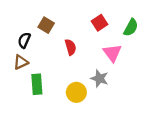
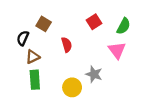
pink triangle: (112, 53) -> (117, 50), moved
brown triangle: (21, 62) -> (33, 57), moved

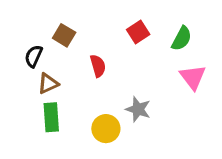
pink triangle: (117, 50) -> (193, 77), moved

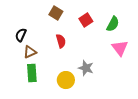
brown square: (64, 35) -> (56, 13), moved

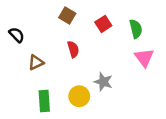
green semicircle: (113, 24) -> (136, 29), turned -42
black semicircle: (21, 35) -> (17, 35), moved, turned 112
green rectangle: (32, 73) -> (44, 101), moved

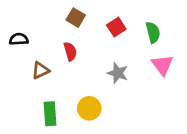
black semicircle: (17, 35) -> (19, 39), turned -49
red semicircle: (73, 49) -> (70, 51), moved
gray star: (103, 82) -> (118, 73), moved

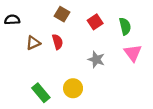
black semicircle: (19, 39) -> (12, 20), moved
brown triangle: (40, 70) -> (33, 43), moved
green rectangle: (50, 114) -> (41, 93), turned -36

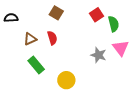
red square: (95, 22) -> (96, 15), moved
gray star: (96, 59) -> (98, 55), moved
green rectangle: (41, 93) -> (36, 65), moved

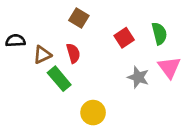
red square: (96, 15) -> (124, 38), moved
black semicircle: (11, 18) -> (15, 41), moved
green rectangle: (36, 65) -> (59, 79), moved

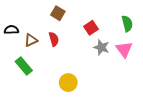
green semicircle: (159, 34) -> (127, 24), moved
gray star: (138, 77) -> (101, 47), moved
green rectangle: (59, 79) -> (24, 66), moved

